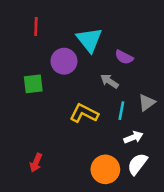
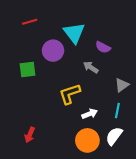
red line: (36, 26) -> (30, 22), turned 72
cyan line: (121, 111) -> (117, 110), moved
yellow L-shape: (84, 113) -> (70, 94), turned -45
white arrow: (133, 137) -> (90, 114), moved

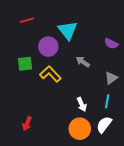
purple semicircle: (103, 47) -> (111, 44), moved
yellow L-shape: (70, 94) -> (50, 74), moved, turned 65
white arrow: (90, 114) -> (82, 104), turned 88

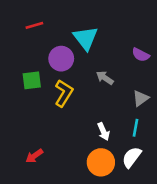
yellow L-shape: (50, 74) -> (64, 93), turned 75
red arrow: (27, 124) -> (34, 156), turned 32

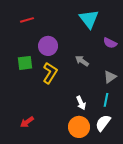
cyan triangle: (86, 38) -> (89, 19), moved

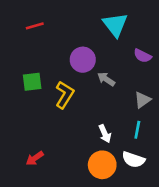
purple circle: (48, 46) -> (83, 60), moved
white semicircle: (103, 123) -> (133, 160), turned -108

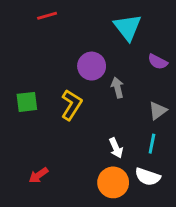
red line: (35, 26) -> (47, 16), moved
gray arrow: (106, 79) -> (117, 88), turned 42
green square: (32, 82) -> (27, 102), moved

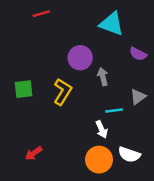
cyan triangle: (128, 27) -> (112, 24), turned -32
cyan line: (152, 144) -> (114, 111), moved, turned 72

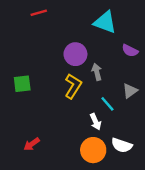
yellow L-shape: (63, 92) -> (73, 86), moved
cyan line: (114, 111) -> (107, 104), turned 56

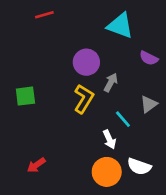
gray arrow: (97, 72) -> (111, 83), turned 42

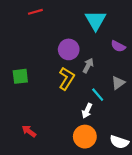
cyan triangle: (120, 26) -> (96, 20), turned 40
white arrow: (109, 139) -> (87, 111), turned 48
red arrow: (36, 165) -> (29, 131), turned 72
white semicircle: (139, 166) -> (119, 142), moved

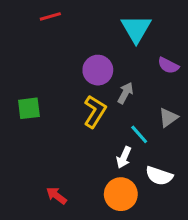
red arrow: (29, 131) -> (56, 196), moved
white semicircle: (119, 142) -> (159, 176), moved

